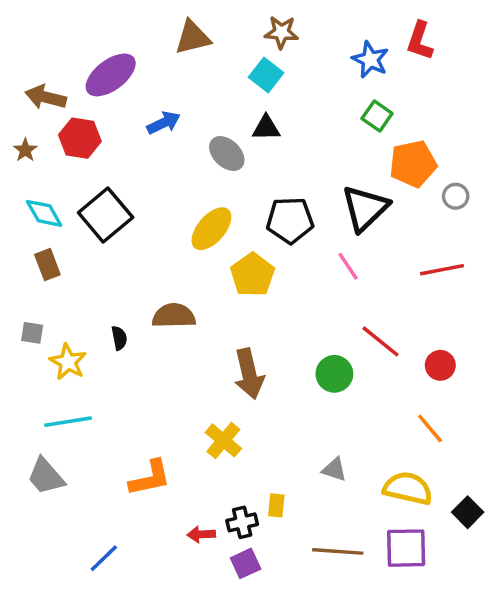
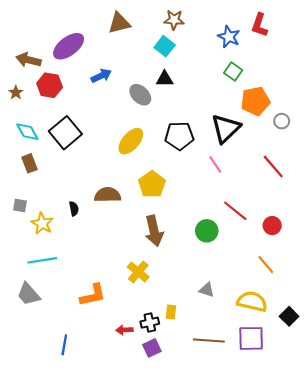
red line: (442, 270) -> (273, 166), turned 60
yellow pentagon: (252, 275) -> (152, 184), moved
blue line: (104, 558) -> (64, 345), turned -36

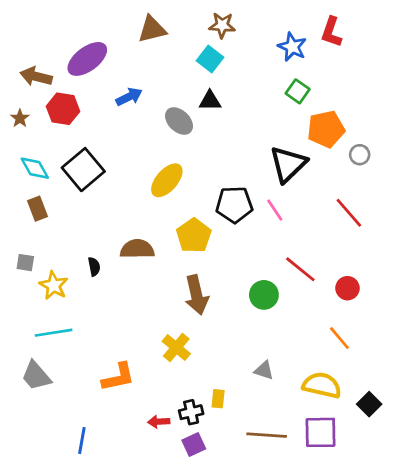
black pentagon: (179, 136) -> (234, 205), moved

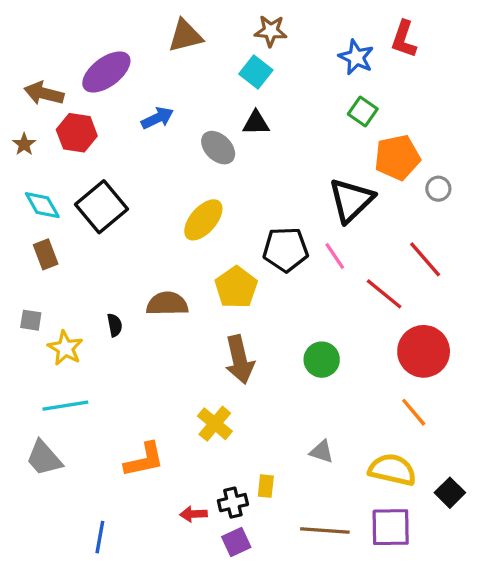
red line: (300, 269) -> (384, 294), moved
red circle: (347, 288) -> (424, 351), size x1.8

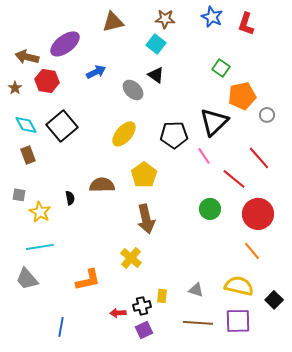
blue star: (356, 57) -> (212, 17), moved
black triangle: (256, 123) -> (156, 75), turned 36
black pentagon: (286, 249) -> (174, 135), moved
green circle: (322, 360) -> (210, 209), moved
gray triangle: (322, 452) -> (196, 290), moved

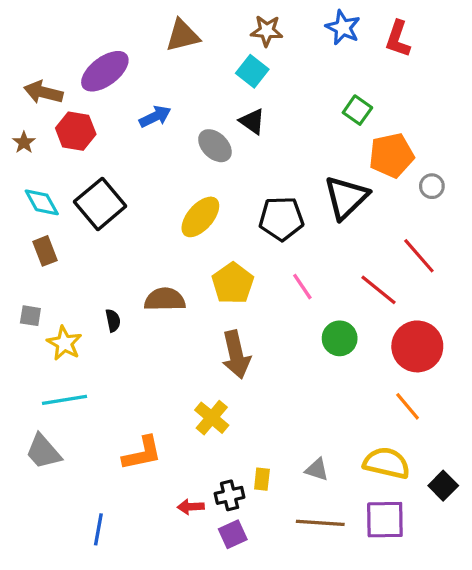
pink line: (204, 156) -> (302, 287), moved

